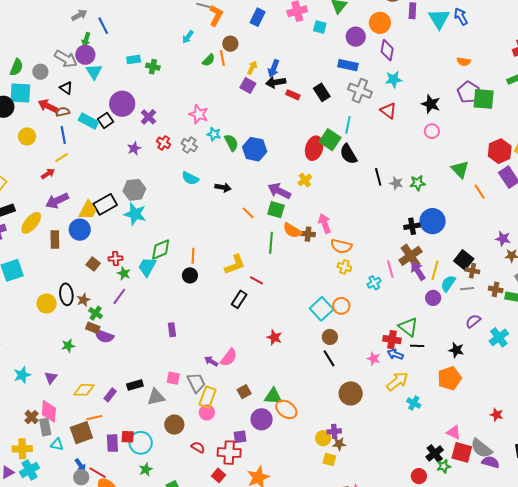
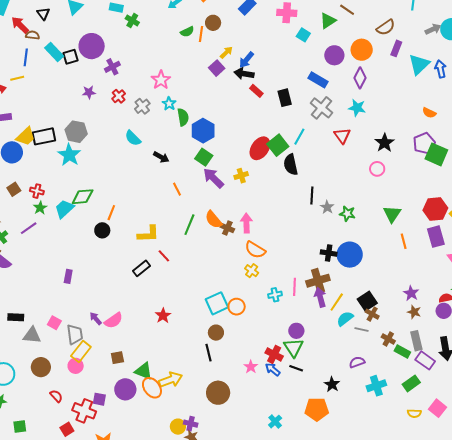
green square: (276, 210) -> (204, 157), moved
purple circle: (433, 298) -> (296, 331), moved
yellow arrow: (397, 381) -> (171, 380), moved

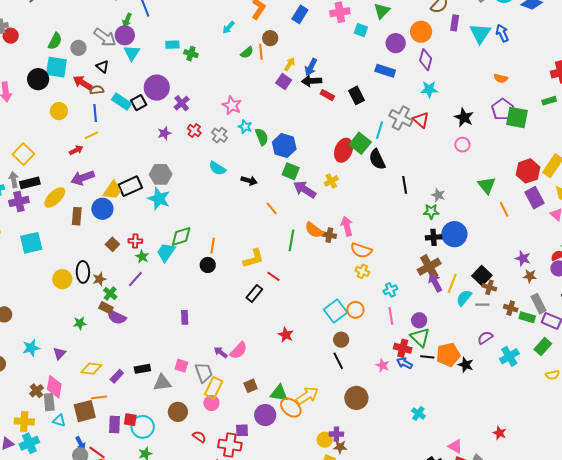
gray cross: (321, 108) -> (401, 118), moved
gray star: (327, 207) -> (438, 195), moved
green star: (347, 214) -> (431, 211), moved
pink line: (295, 287) -> (391, 316), moved
orange pentagon: (317, 409) -> (448, 355), moved

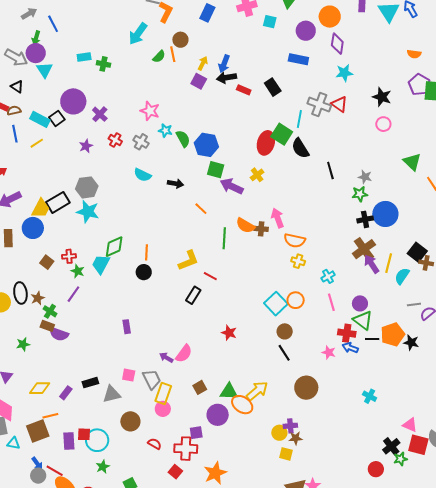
cyan arrow: (229, 27) -> (138, 34), size x1.6
yellow line: (91, 135) -> (37, 143), moved
gray line: (482, 305) -> (414, 305), moved

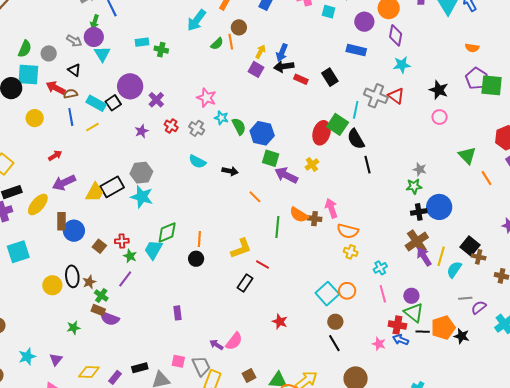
gray arrow: (16, 57) -> (74, 41), size x0.7
black line: (330, 171) -> (368, 165), moved
blue circle: (33, 228) -> (74, 231), moved

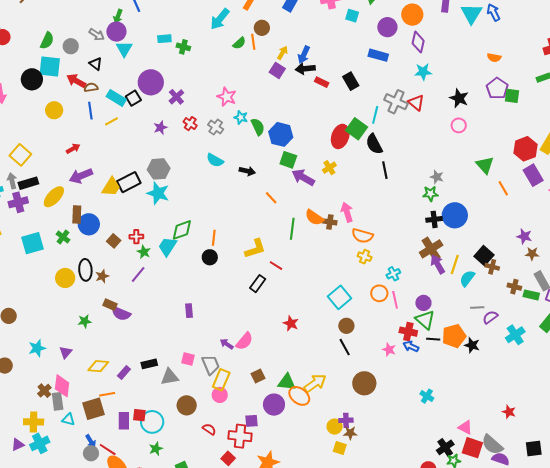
green square: (492, 85) -> (512, 96), size x0.7
orange circle: (347, 291) -> (379, 293), moved
green cross: (101, 295) -> (63, 237), moved

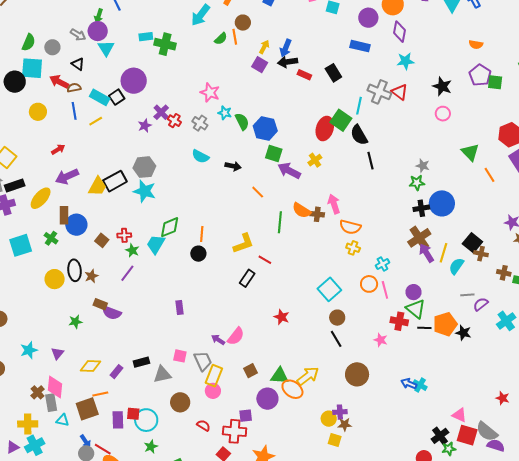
green cross: (183, 47) -> (165, 44), size x1.5
purple cross: (176, 97) -> (161, 112), moved
blue arrow: (411, 346) -> (409, 384), moved

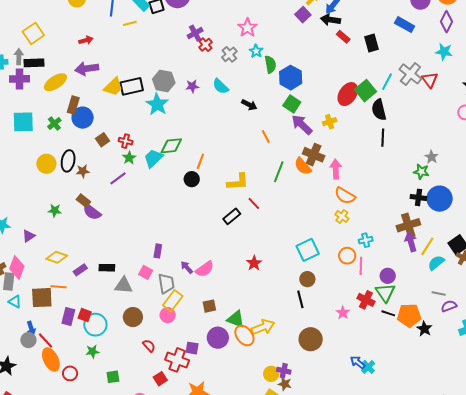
purple star: (145, 126) -> (192, 86), moved
brown cross: (317, 214) -> (314, 155), moved, size x1.5
purple rectangle: (179, 308) -> (158, 251), moved

